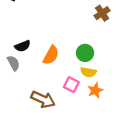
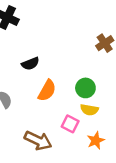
black semicircle: (23, 46) -> (30, 64), moved
orange star: (95, 90) -> (96, 141), moved

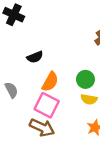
pink square: (70, 124) -> (47, 105), moved, size x1.5

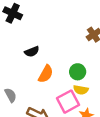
gray semicircle: (11, 90) -> (11, 95), moved
pink square: (47, 105) -> (68, 102), moved, turned 35

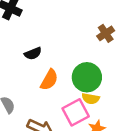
green circle: (78, 72) -> (87, 77), size x1.5

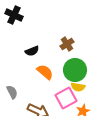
brown cross: (106, 33) -> (67, 44), moved
orange semicircle: (49, 80) -> (45, 72), turned -78

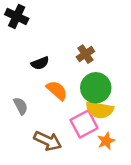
yellow semicircle: (78, 87) -> (100, 110), size x1.5
gray semicircle: (12, 92) -> (21, 106), moved

